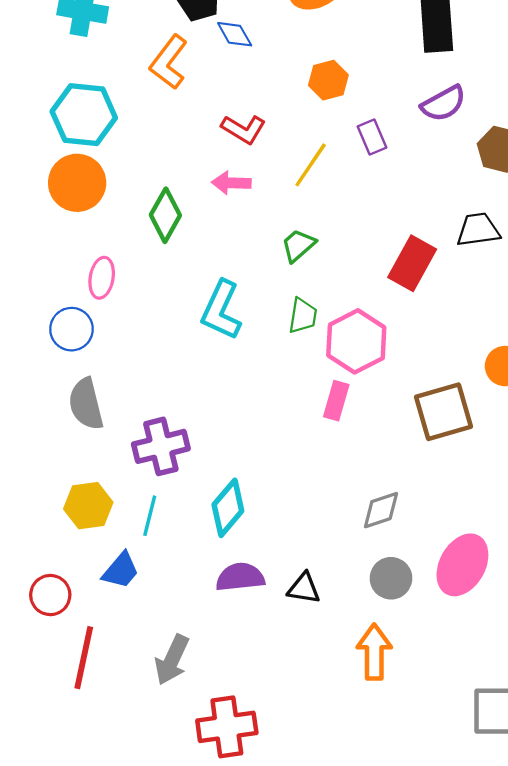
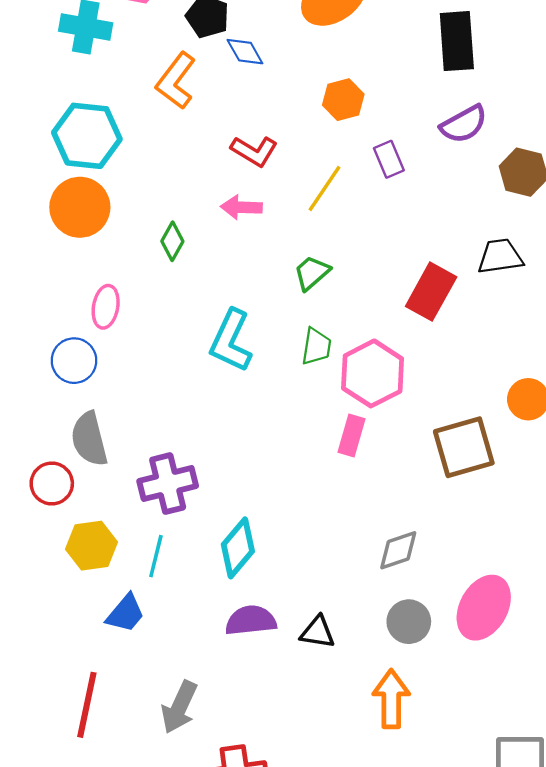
green diamond: (165, 215) -> (172, 241), size x0.7
red circle: (50, 595) -> (52, 484), moved

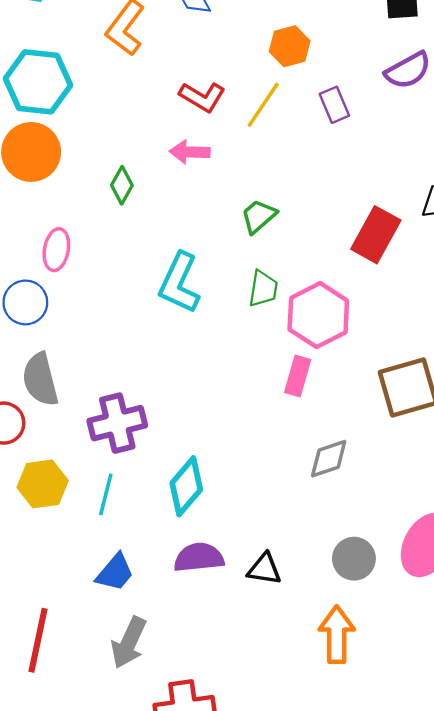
yellow line: (325, 189) -> (263, 105), moved
gray diamond: (398, 550) -> (329, 459), moved
blue trapezoid: (126, 613) -> (115, 572), moved

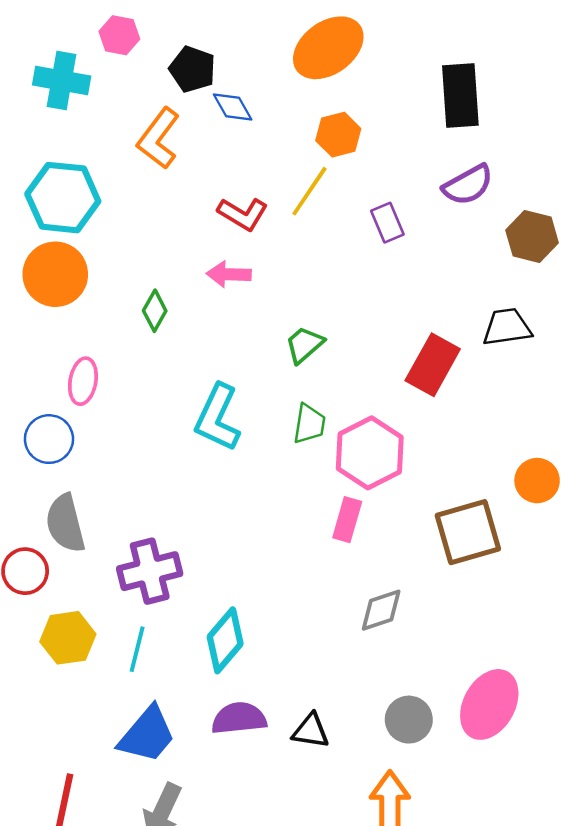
orange hexagon: (290, 46) -> (338, 135), moved
yellow line: (263, 105) -> (309, 191), moved
blue trapezoid: (115, 572) -> (147, 735), size x1.4

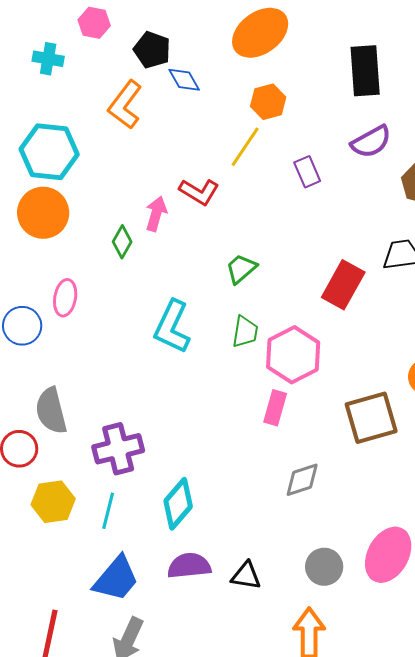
cyan cross: (62, 81) -> (48, 59), size x0.7
red L-shape: (243, 214) -> (199, 192), moved
pink arrow: (229, 274) -> (156, 214), moved, turned 104
blue circle: (49, 439) -> (22, 326), moved

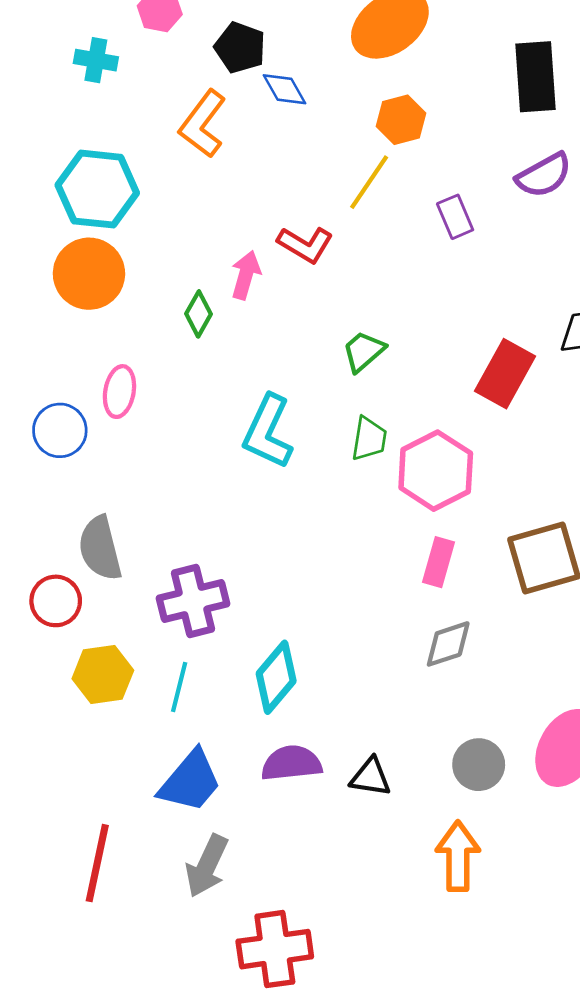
pink rectangle: (275, 408) -> (438, 562), moved

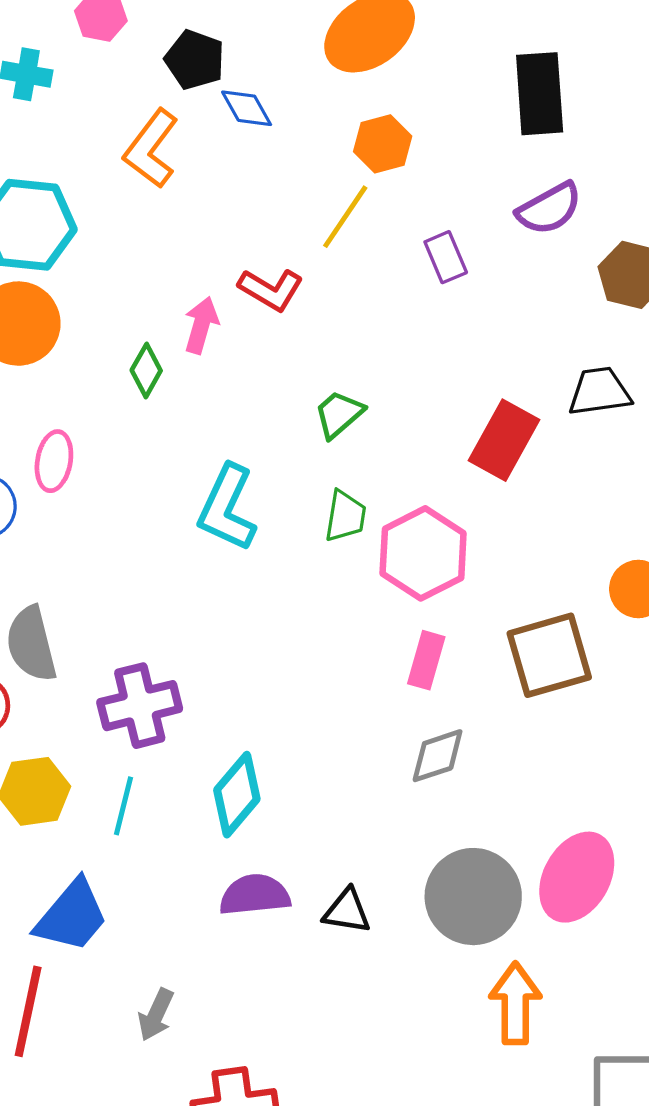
gray circle: (479, 765) -> (473, 897), size x1.6
blue trapezoid: (190, 781) -> (72, 916), moved
orange arrow: (458, 856) -> (515, 1003), moved
gray arrow: (207, 866) -> (156, 1015), size x0.7

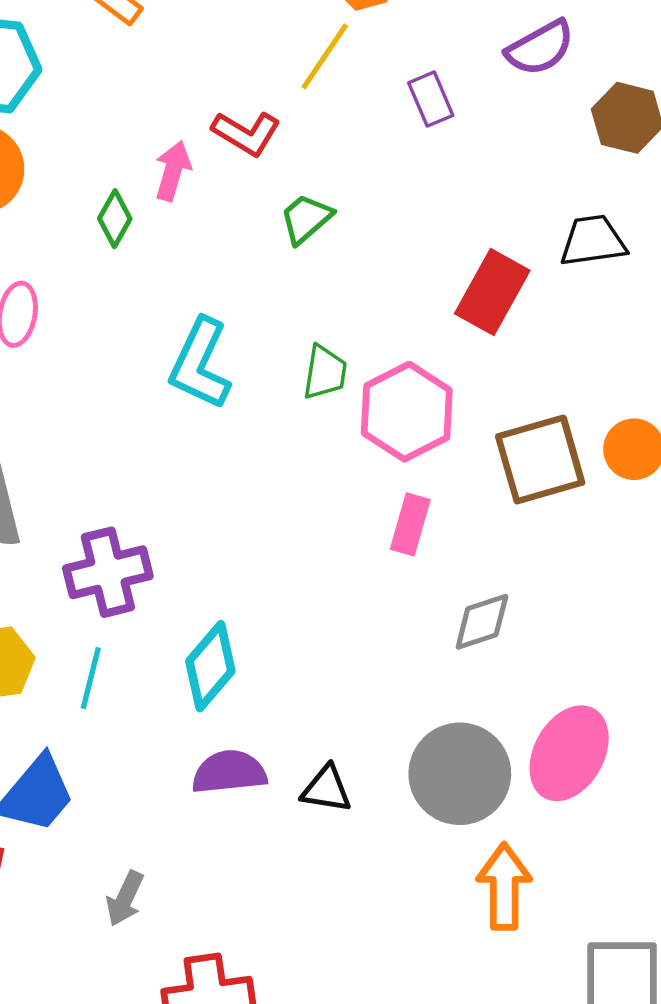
green trapezoid: (339, 414) -> (306, 219), moved
brown square: (549, 655) -> (540, 459), moved
gray diamond: (438, 756) -> (482, 622), moved

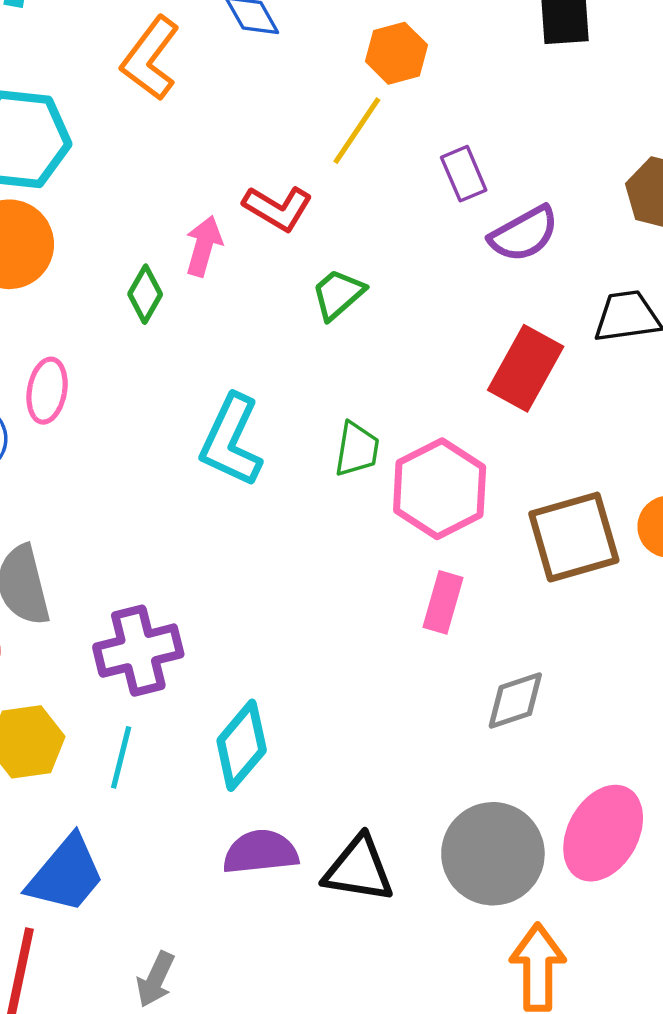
purple semicircle: (540, 48) -> (524, 234), moved
black triangle: (327, 789) -> (359, 869), size x1.4

